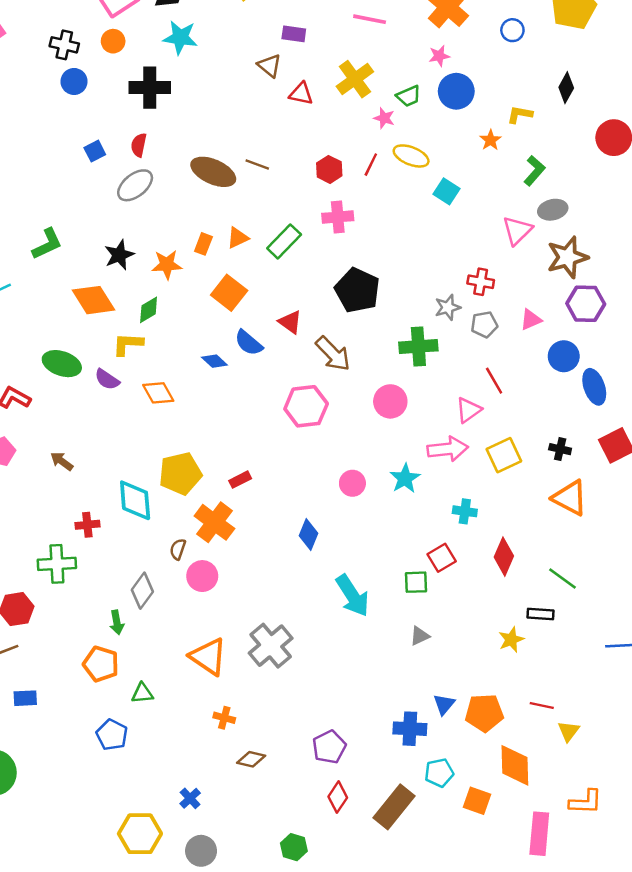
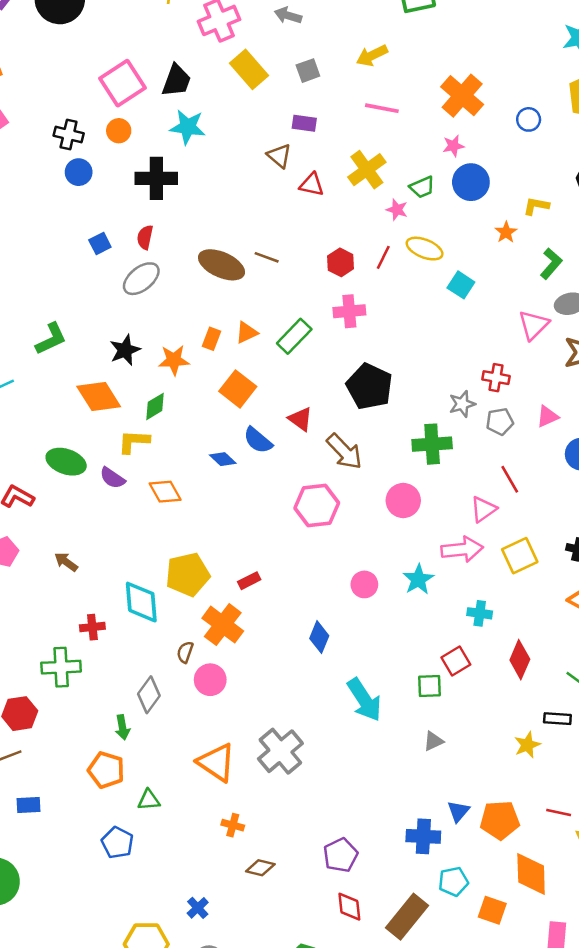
red diamond: (338, 797) -> (349, 907), turned -40

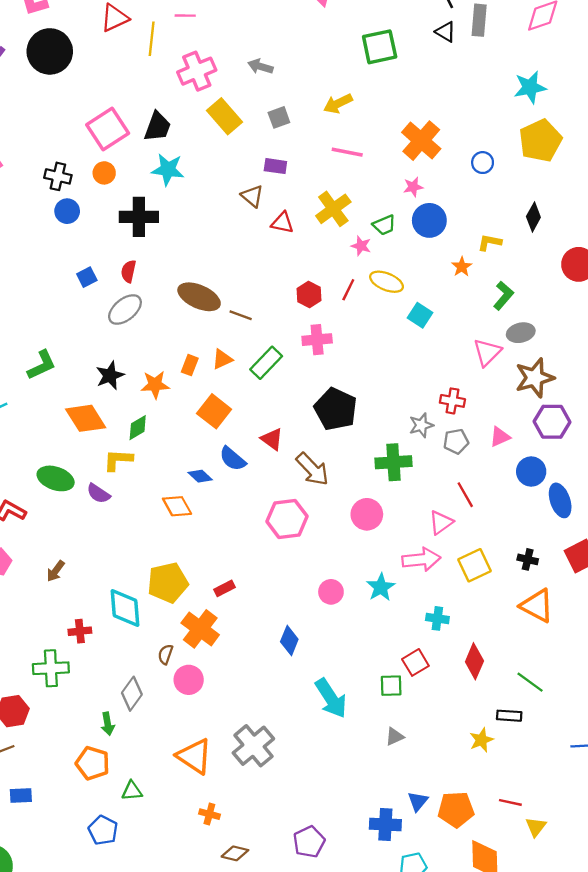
brown line: (267, 257) -> (241, 315), moved
orange diamond: (165, 492) -> (177, 506), moved
brown arrow: (66, 562) -> (56, 571), turned -90

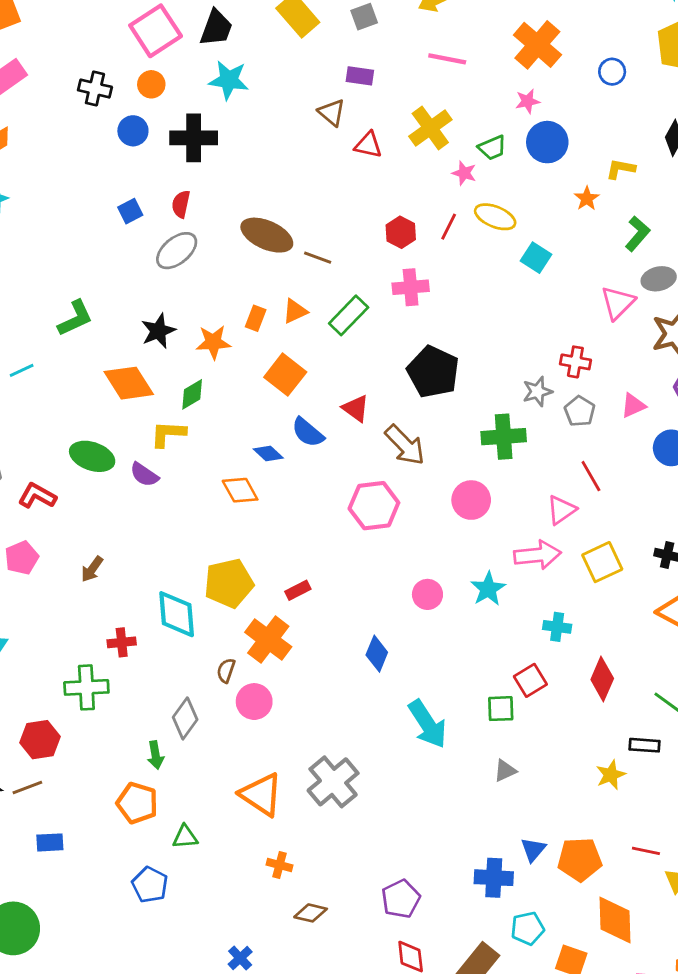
blue circle: (67, 211) -> (133, 131), moved
gray pentagon: (456, 441) -> (580, 411), turned -30

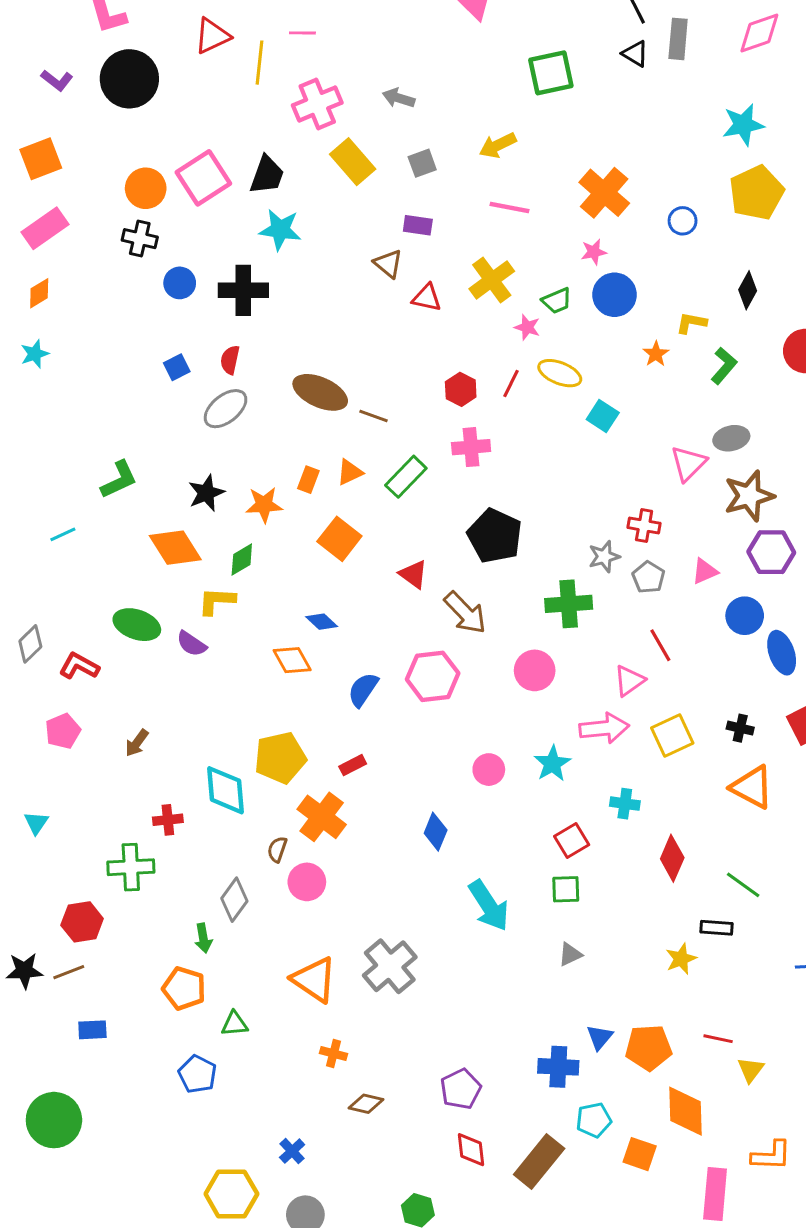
orange circle: (151, 84) -> (146, 188), moved, size x1.4
green L-shape: (637, 234) -> (724, 366), moved
blue semicircle: (308, 432) -> (363, 690), moved, turned 84
red square: (530, 680) -> (572, 841), moved

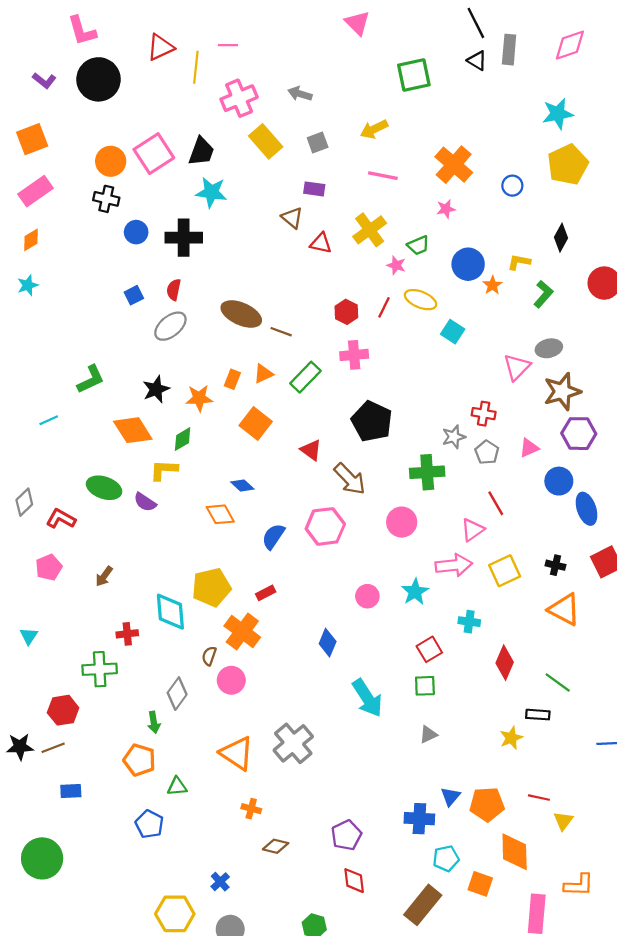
blue circle: (614, 295) -> (468, 264), moved
brown rectangle: (539, 1161) -> (423, 905), moved

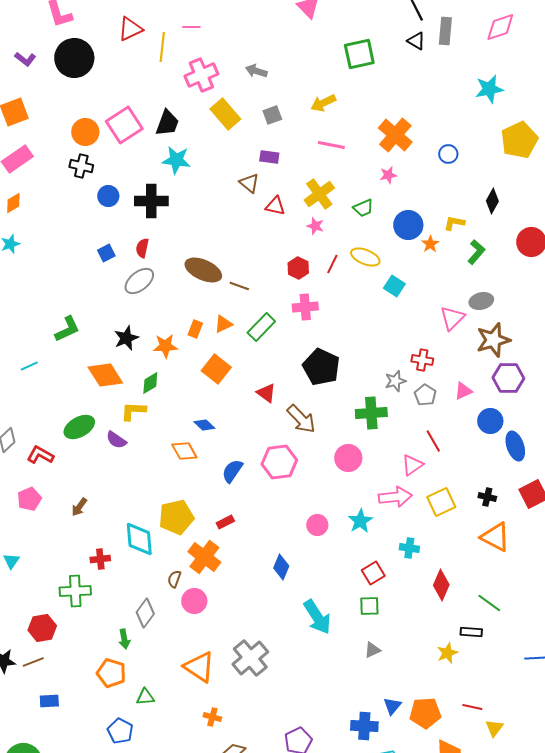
yellow pentagon: (568, 165) -> (519, 140), moved
pink star: (396, 265) -> (315, 226), moved
green ellipse: (104, 488) -> (79, 427), turned -48

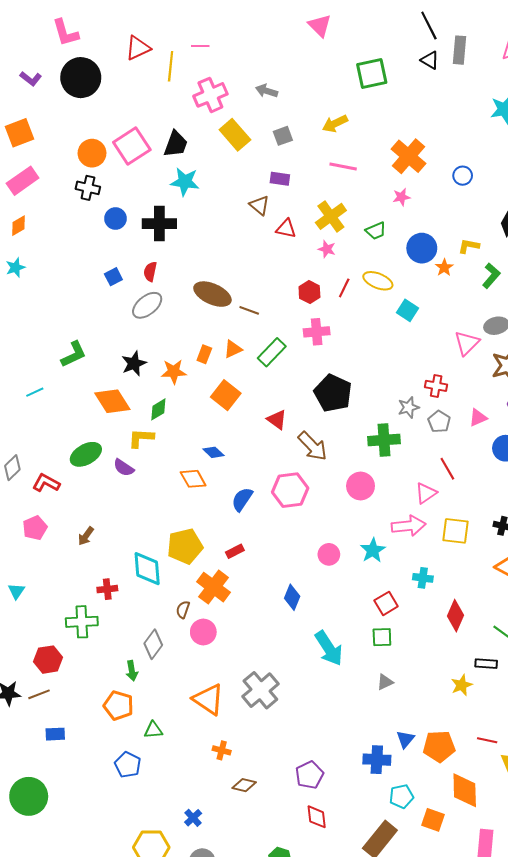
yellow square: (441, 502) -> (455, 531), turned 32

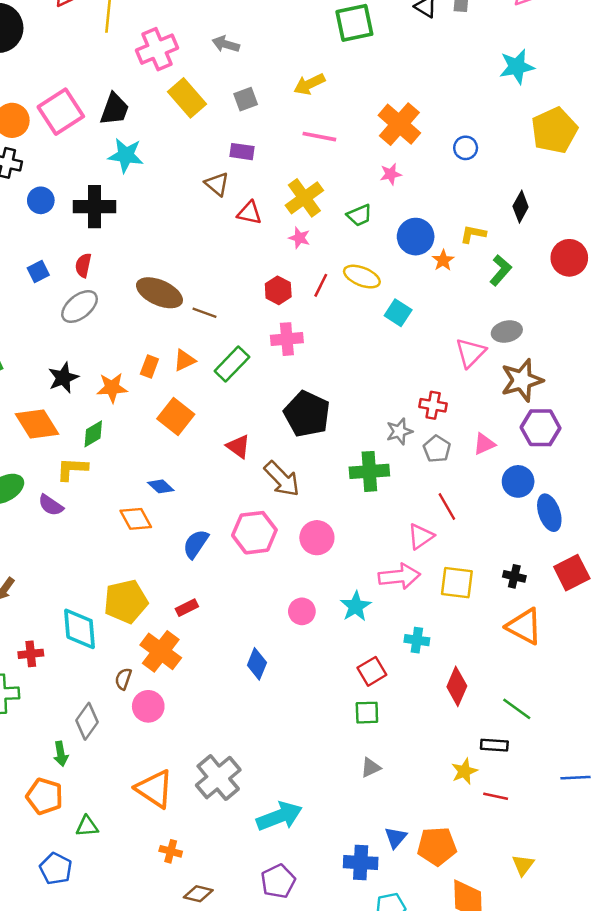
pink circle: (361, 486) -> (317, 538), moved
cyan arrow: (329, 648) -> (279, 816), moved, turned -78
red line: (487, 740) -> (496, 796), moved

